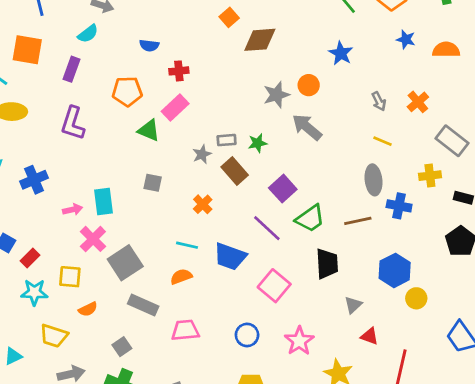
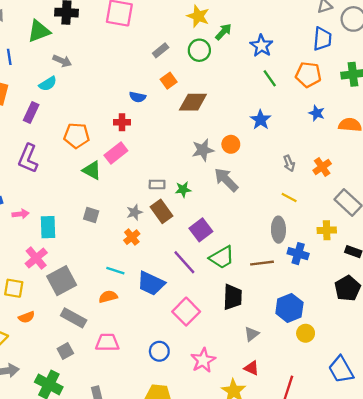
blue semicircle: (149, 45) -> (138, 97), moved
gray star: (202, 154) -> (134, 212), moved
pink arrow: (73, 210) -> (21, 214), moved
red triangle: (370, 336) -> (252, 368), moved
gray square: (122, 347) -> (65, 351), moved

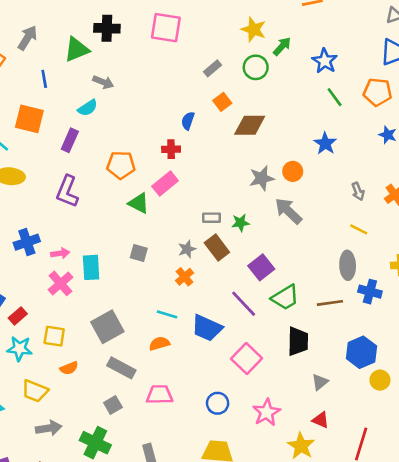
blue semicircle: (138, 97) -> (188, 121), turned 98
pink cross: (36, 258) -> (61, 283), moved

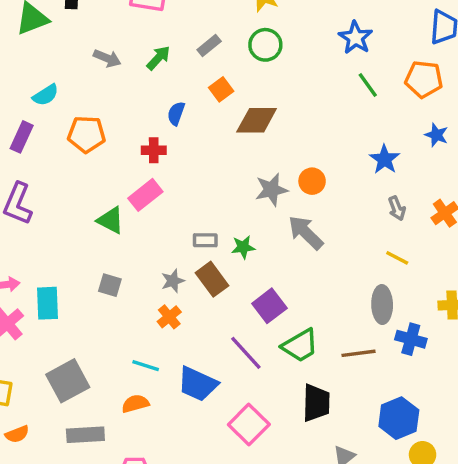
green arrow: (282, 46) -> (158, 58), moved
gray arrow: (103, 82) -> (107, 58), moved
blue star: (325, 143) -> (385, 159), moved
orange pentagon: (121, 165) -> (86, 134), moved
gray rectangle: (121, 368) -> (85, 435), turned -32

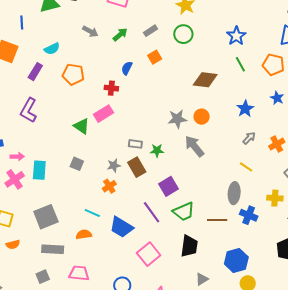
brown diamond: (257, 120) -> (205, 80), moved
gray arrow: (397, 208) -> (249, 138), turned -120

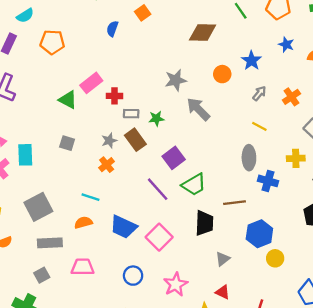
red cross: (111, 88) -> (115, 96), moved
orange circle: (202, 117) -> (222, 74), moved
brown line: (217, 220) -> (234, 203), moved
blue trapezoid: (121, 227) -> (123, 227), moved

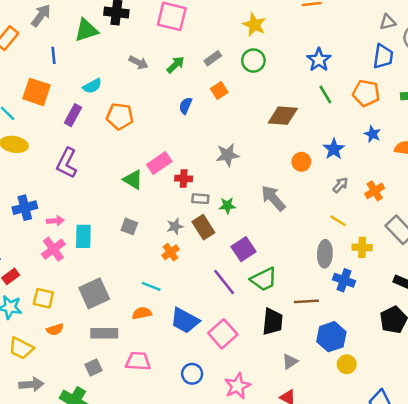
gray star: (176, 80) -> (227, 155), moved
yellow cross: (296, 158) -> (362, 247), moved

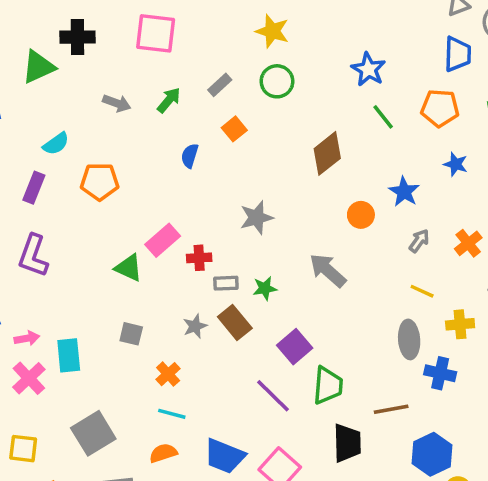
brown diamond: (283, 116) -> (327, 153), turned -36
orange cross: (171, 252) -> (168, 374), moved
green trapezoid: (264, 279) -> (328, 385), turned -52

